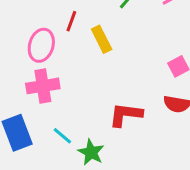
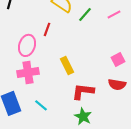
yellow rectangle: (102, 39) -> (67, 65), moved
green star: (91, 152) -> (83, 116), moved

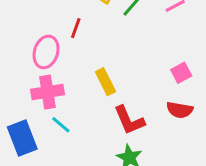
red L-shape: (83, 91) -> (129, 120), turned -120
cyan line: (41, 105) -> (61, 125), moved

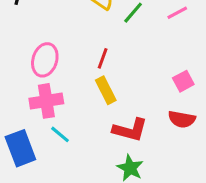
red line: (76, 28) -> (103, 58), moved
red L-shape: (129, 120) -> (130, 130), turned -52

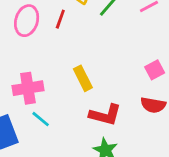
red line: (103, 58) -> (60, 19), moved
pink ellipse: (45, 60) -> (27, 21), moved

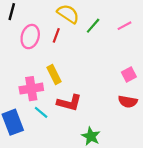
yellow rectangle: (83, 78) -> (54, 74), moved
red L-shape: (105, 115) -> (69, 103), moved

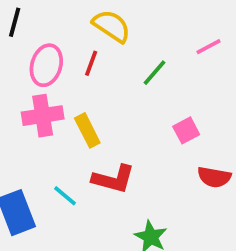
green line: (93, 26) -> (154, 73), moved
pink square: (129, 74) -> (186, 130), moved
pink cross: (31, 89) -> (43, 116), moved

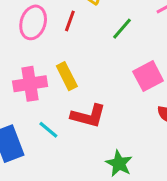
pink cross: (43, 116) -> (30, 84), moved
pink square: (186, 130) -> (148, 76), size x1.4

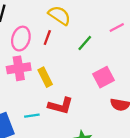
pink cross: (30, 84) -> (19, 68), moved
cyan line: (48, 130) -> (32, 116), turned -48

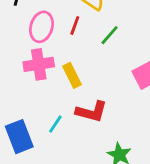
green line: (85, 43) -> (110, 35), moved
cyan line: (32, 116) -> (55, 124), turned -48

